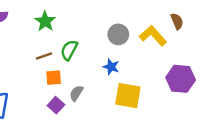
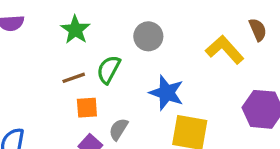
gray circle: (118, 34) -> (148, 36), moved
blue star: (111, 67) -> (167, 93), size x1.5

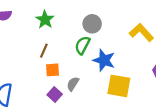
green semicircle: (109, 70) -> (82, 45), moved
brown line: (74, 78) -> (44, 51), turned -48

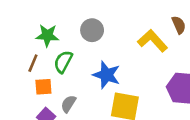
green star: (45, 20) -> (47, 35), moved, turned -30
green semicircle: (82, 45) -> (63, 62), moved

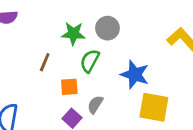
gray circle: (92, 30) -> (107, 28), moved
brown line: (33, 63) -> (45, 62), moved

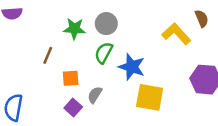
green semicircle: (90, 61) -> (104, 53), moved

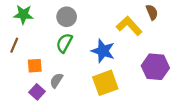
green star: (74, 29) -> (23, 14), moved
blue star: (132, 67) -> (103, 51), moved
yellow square: (150, 97) -> (105, 83), turned -30

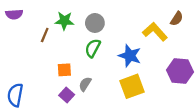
brown semicircle: (152, 12) -> (177, 19), turned 56
green star: (23, 14) -> (64, 21), moved
brown line: (14, 45) -> (45, 35), moved

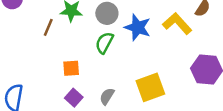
blue star: (130, 56) -> (138, 27), moved
gray semicircle: (85, 84) -> (107, 96), moved

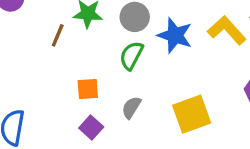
gray semicircle: (107, 96) -> (131, 107), moved

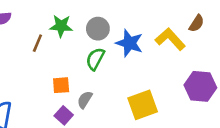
gray semicircle: (131, 107) -> (85, 100), moved

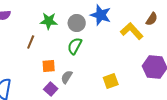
brown line: (37, 43) -> (31, 42), moved
blue star: (129, 43) -> (101, 15), moved
yellow square: (143, 105) -> (111, 81), size x0.7

